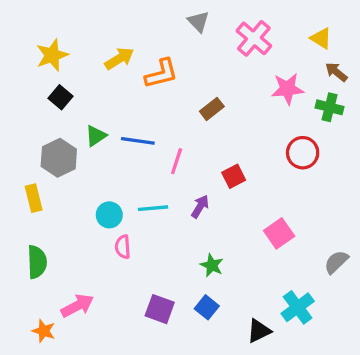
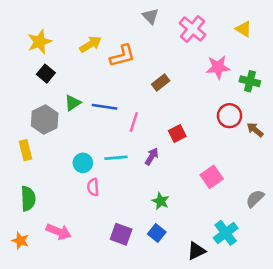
brown arrow: (336, 72) -> (255, 130), moved
pink arrow: (77, 306) -> (59, 232), turned 50
orange star: (44, 331) -> (20, 241), moved

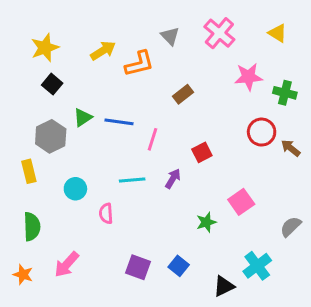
gray triangle: (150, 16) -> (170, 36), moved
cyan circle: (83, 163) -> (75, 189), moved
green star: (161, 201) -> (206, 222), moved, turned 30
pink arrow: (59, 232) -> (67, 264), turned 110

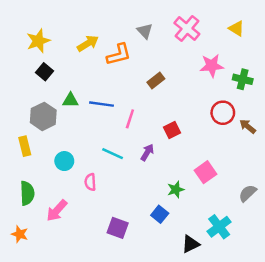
green triangle: (83, 117) -> (70, 100), turned 35
cyan line: (132, 180) -> (113, 154), turned 30
pink arrow: (67, 264) -> (57, 211), moved
blue square: (179, 266) -> (160, 214), moved

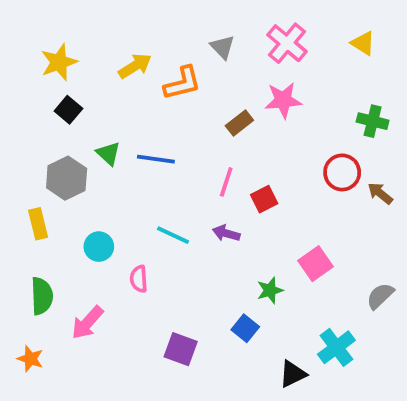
pink star: (212, 66) -> (283, 100), moved
green triangle: (70, 100) -> (108, 153), turned 42
pink line: (130, 119) -> (226, 182), moved
purple arrow: (147, 152) -> (226, 233), turned -105

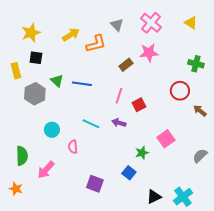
black square: (68, 110) -> (36, 58), turned -32
brown arrow: (380, 193) -> (200, 111), moved
yellow rectangle: (38, 224) -> (16, 71), moved
cyan cross: (336, 347) -> (183, 197), moved

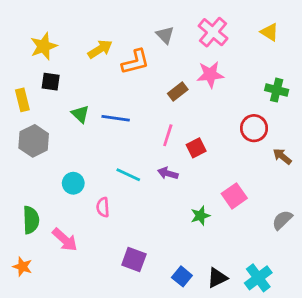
gray hexagon: (35, 94) -> (34, 141), moved
pink arrow: (46, 170) -> (65, 240), turned -90
blue square: (129, 173) -> (182, 276), moved

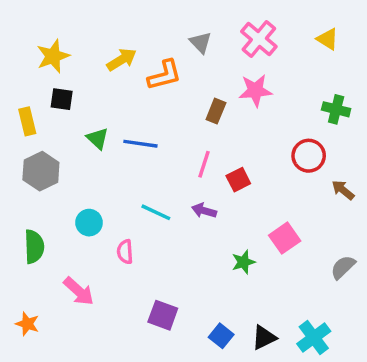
brown rectangle: (178, 91) -> (216, 111), turned -30
green semicircle: (31, 220) -> (34, 247), moved

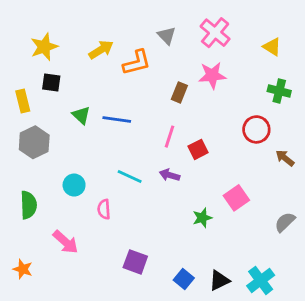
yellow triangle: (327, 39) -> (272, 47), moved

